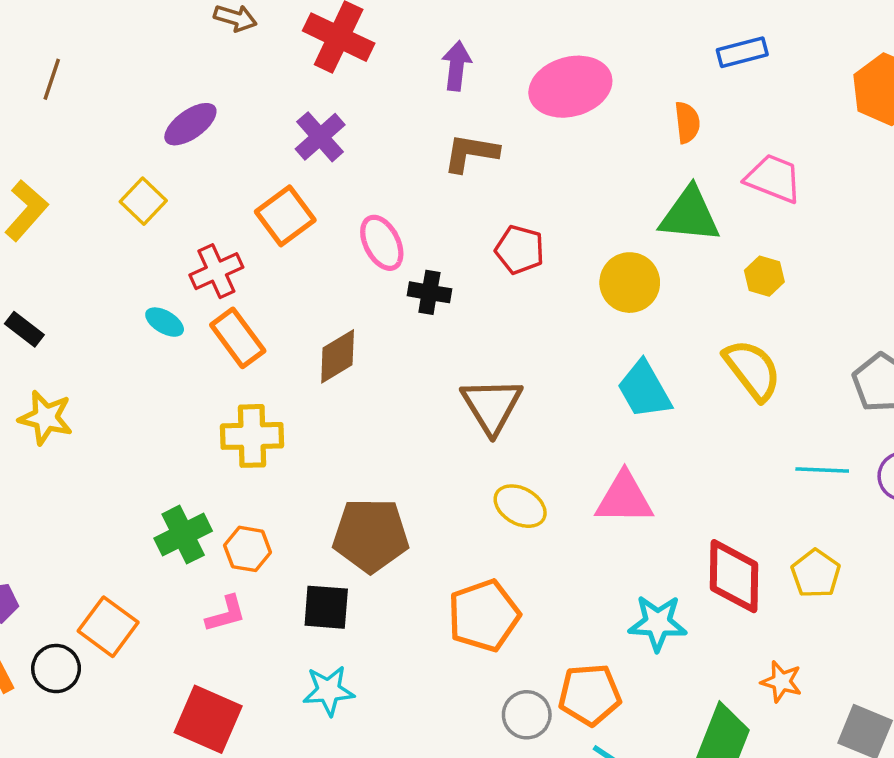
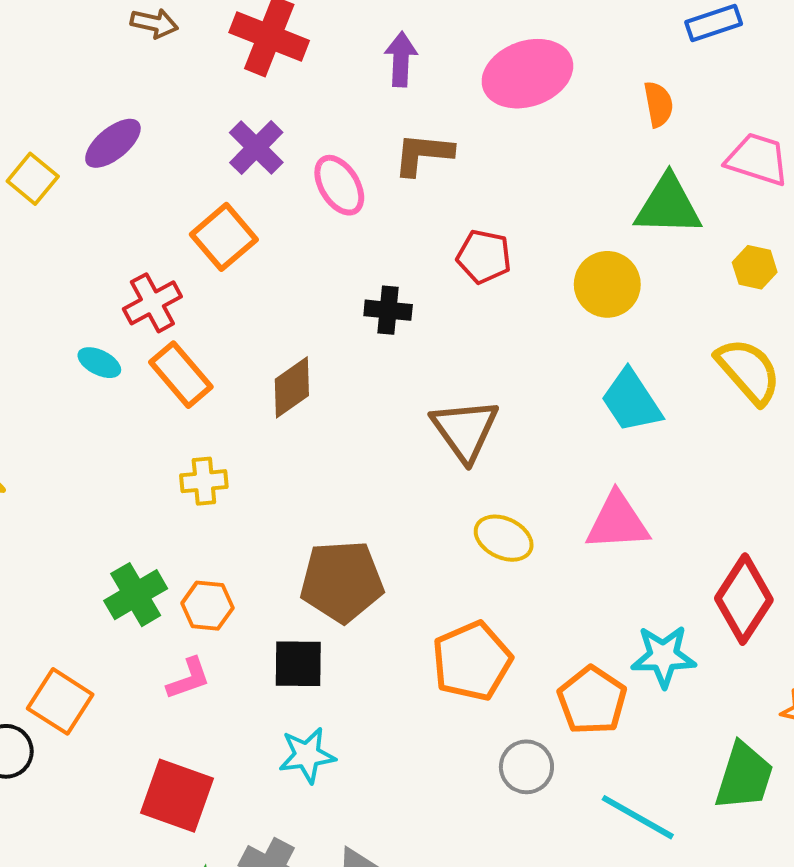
yellow square: (143, 201) -> (33, 179), moved
pink ellipse: (382, 243) -> (339, 185), moved
yellow cross: (252, 436) -> (204, 481), size x0.7
red diamond: (734, 576) -> (744, 599), turned 36
orange pentagon: (590, 695) -> (592, 700), moved, turned -30

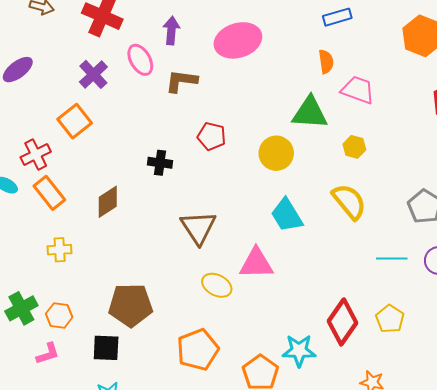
orange semicircle: (658, 104) -> (326, 62), moved
pink ellipse: (339, 185) -> (140, 60), moved
pink triangle: (617, 522) -> (256, 263), moved

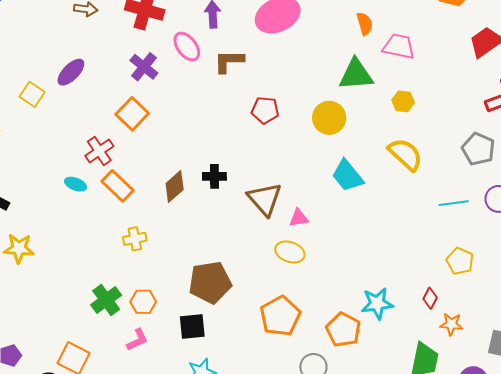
black cross: (160, 163) -> (214, 176), moved
pink triangle: (256, 263) -> (299, 218), moved, size x0.6
red diamond: (343, 322) -> (430, 298), moved, size x0.5

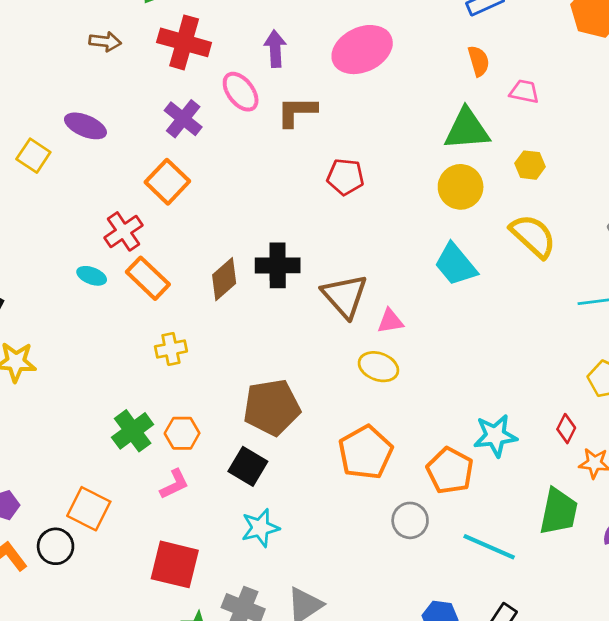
pink trapezoid: (399, 46) -> (524, 92), size x0.7
purple ellipse: (71, 72) -> (85, 126), turned 68
yellow circle: (329, 118) -> (461, 187), moved
black cross: (214, 176) -> (278, 265), size x1.4
black square: (192, 326) -> (248, 466), turned 36

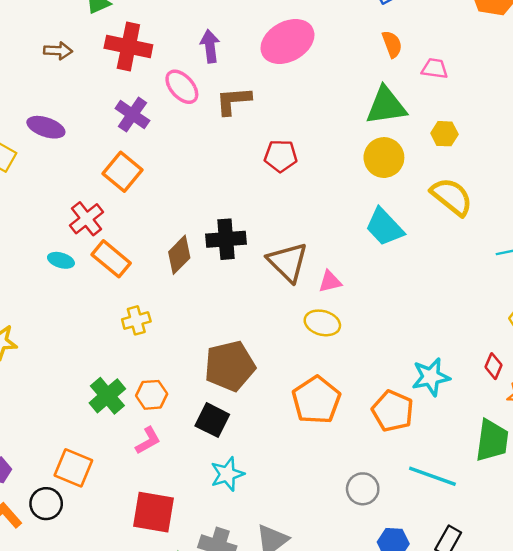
gray circle: (410, 520) -> (363, 489), moved

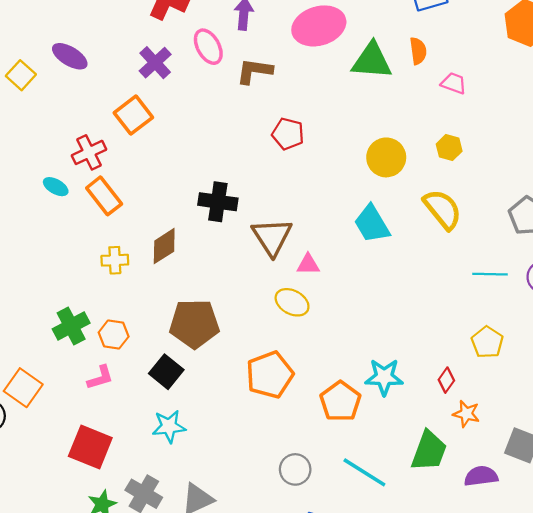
green triangle: (386, 106) -> (372, 61), moved
brown diamond: (179, 255) -> (164, 246), moved

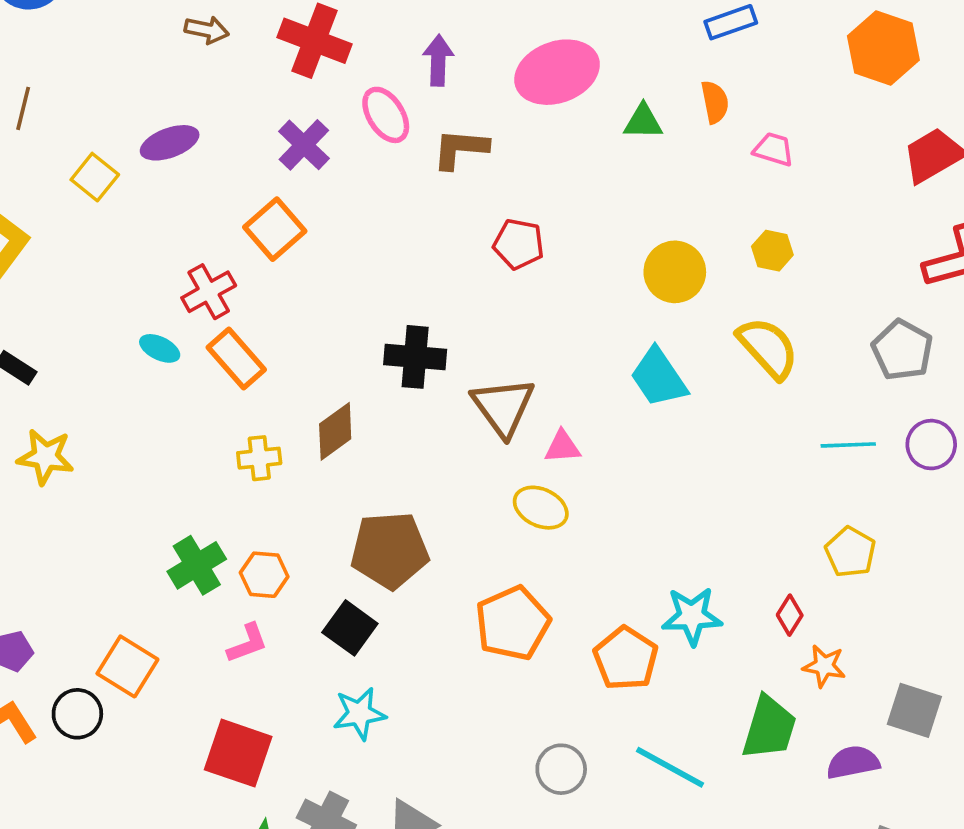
purple ellipse: (70, 56) -> (170, 143), turned -48
green triangle: (372, 61) -> (643, 122), size x0.6

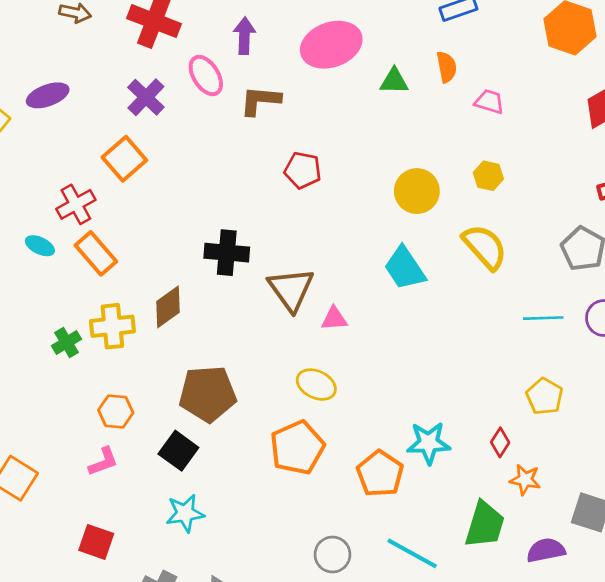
yellow cross: (259, 458) -> (112, 326), size x1.4
yellow ellipse: (541, 508) -> (316, 385), moved
green cross: (197, 565) -> (67, 342), moved, size x0.7
red square: (238, 753) -> (96, 542), size x0.7

